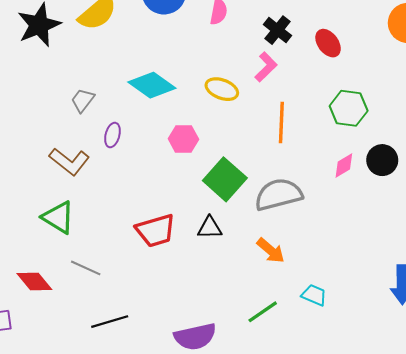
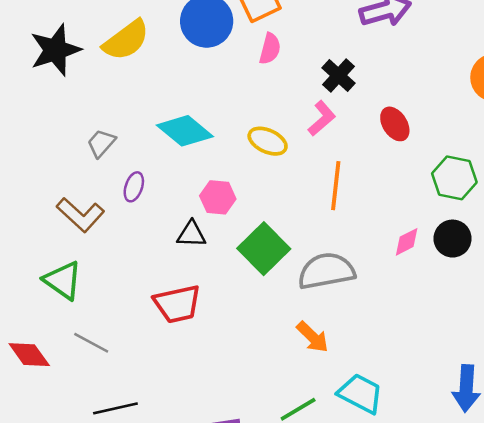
red ellipse: (328, 43) -> (395, 124), moved
green hexagon: (349, 108) -> (454, 178), moved
black triangle: (210, 228) -> (192, 234), moved
cyan trapezoid: (314, 295) -> (360, 394), size x1.5

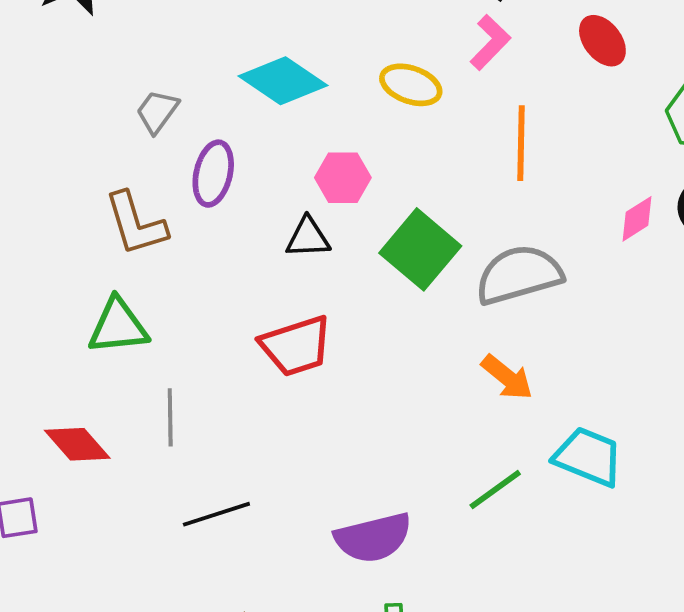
purple ellipse: (134, 187) -> (213, 174), size x1.4
brown L-shape: (80, 215) -> (136, 224), turned 36
green triangle: (63, 280) -> (118, 326), turned -36
gray line: (91, 343) -> (170, 417), turned 66

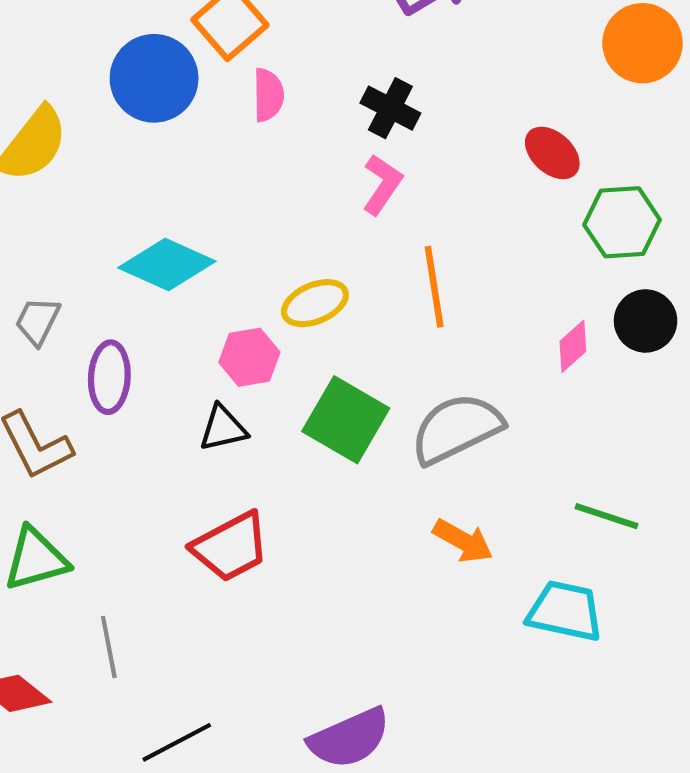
red ellipse: (602, 41) -> (552, 153), moved
yellow ellipse: (411, 85) -> (315, 303), moved, turned -32
green line: (495, 490) -> (606, 516), moved, turned 64

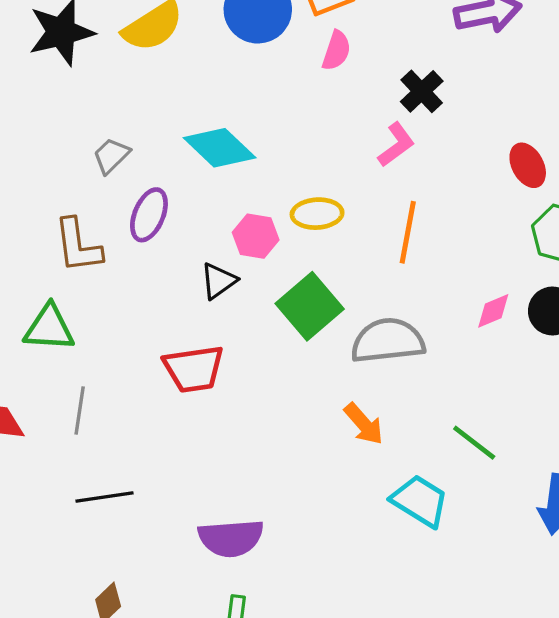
black triangle: (223, 428) -> (218, 281), turned -42

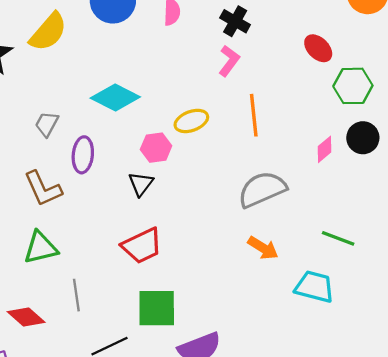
green square: (310, 306) -> (157, 308), moved, turned -33

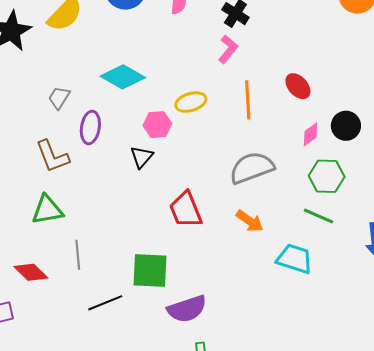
red ellipse: (318, 48) -> (298, 86), moved
green hexagon: (353, 86) -> (327, 176), moved
red trapezoid: (142, 246) -> (186, 210), moved, turned 90

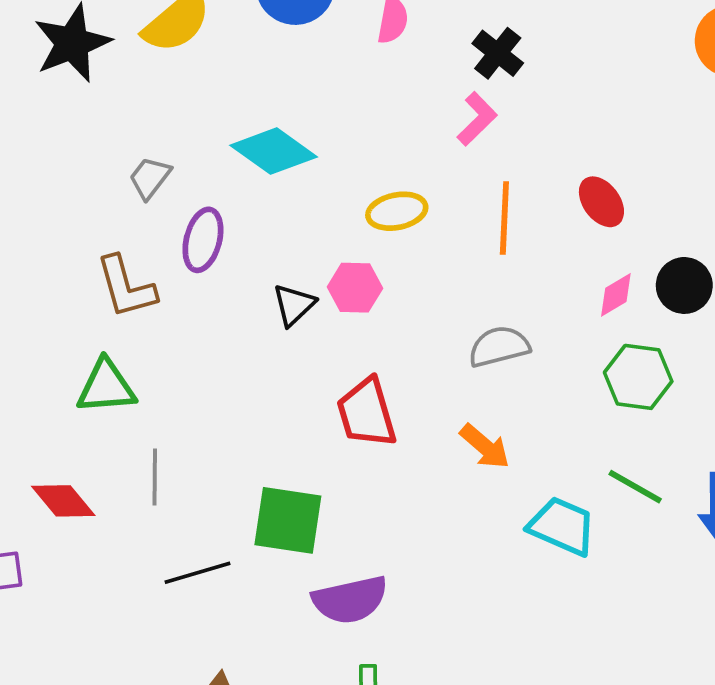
pink hexagon: (157, 125) -> (355, 288), moved
gray semicircle: (252, 168) -> (499, 347), size x0.7
green line: (318, 216) -> (635, 487), moved

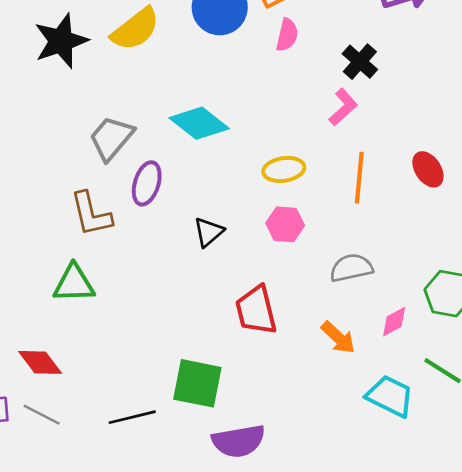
gray trapezoid: (150, 178) -> (111, 138), size x1.5
pink hexagon: (355, 288) -> (285, 224), moved
pink diamond: (616, 295) -> (394, 322), moved
gray line: (155, 477) -> (42, 415), moved, turned -66

